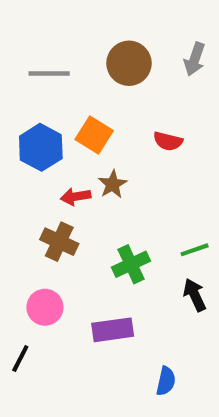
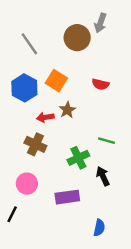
gray arrow: (195, 59) -> (100, 23), moved
gray line: (49, 74) -> (29, 44), turned 55
green line: (195, 250) -> (107, 141), moved, turned 35
black arrow: (195, 295) -> (103, 176), moved

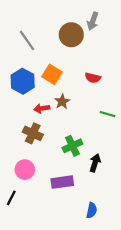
green line: (107, 141) -> (108, 114), moved
black arrow: (103, 176) -> (95, 163), turned 42

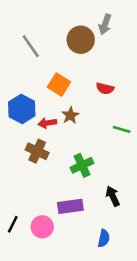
blue hexagon: (23, 81) -> (22, 109), moved
black arrow: (95, 163) -> (113, 196), moved, turned -42
pink circle: (25, 170) -> (42, 227), moved

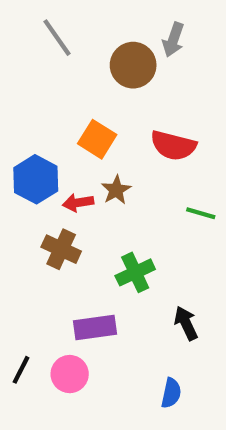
gray line: (31, 46) -> (57, 38), moved
red semicircle: (105, 88) -> (173, 146), size x1.5
purple rectangle: (70, 206) -> (95, 327), moved

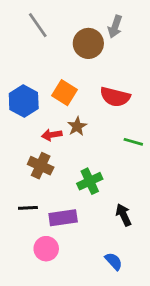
blue hexagon: (36, 179) -> (24, 101), moved
black line: (21, 370) -> (28, 208), moved, turned 60
blue semicircle: (171, 393) -> (114, 261), turned -54

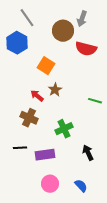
red semicircle: (115, 97) -> (86, 49), moved
blue hexagon: (24, 101) -> (17, 43), moved
red arrow: (52, 135) -> (37, 96), turned 48
pink circle: (46, 249) -> (50, 184), moved

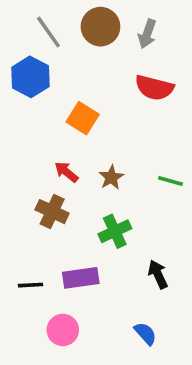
brown circle: (63, 31) -> (100, 27), moved
brown star: (55, 90) -> (111, 177), moved
black line: (20, 148) -> (30, 285), moved
pink circle: (50, 184) -> (63, 330), moved

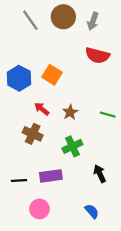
blue hexagon: (30, 77) -> (19, 78), moved

